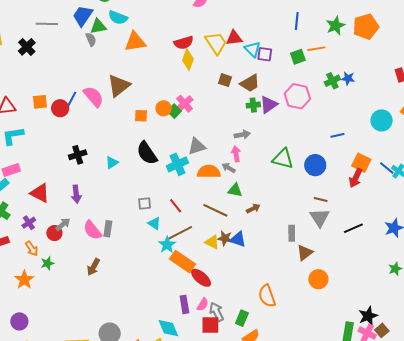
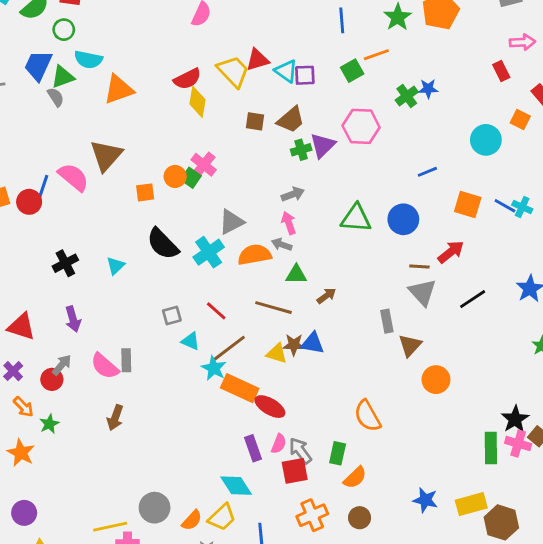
red arrow: (356, 178) -> (451, 252), moved, turned -144

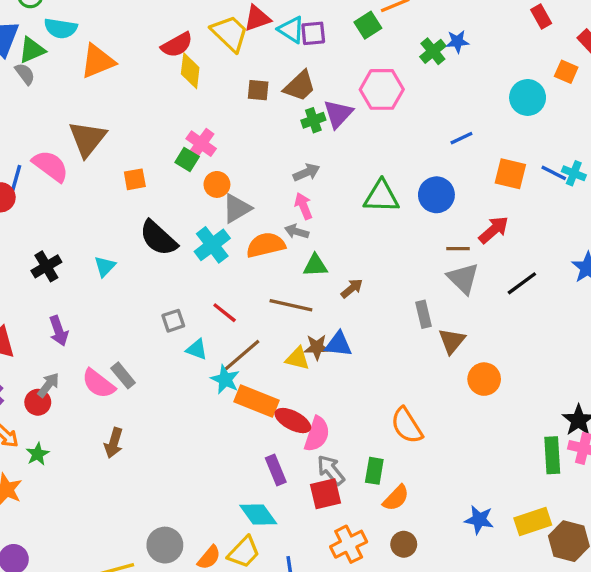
orange circle: (175, 176) -> (217, 184), moved
gray rectangle: (126, 360) -> (123, 375), turned -35
pink semicircle: (279, 444) -> (317, 434), moved, size x1.5

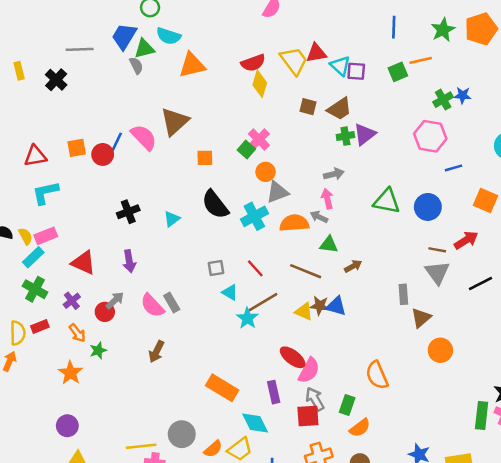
pink hexagon: (382, 89) -> (430, 136), moved
orange rectangle: (257, 401) -> (222, 388), moved

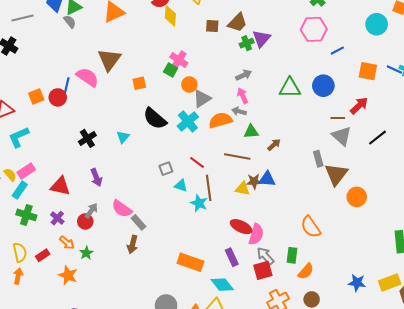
brown line: (263, 302) -> (209, 188), turned -55
gray rectangle: (172, 303) -> (138, 222), moved
brown triangle: (421, 318) -> (336, 174), size x1.4
red rectangle: (40, 326) -> (43, 255), moved

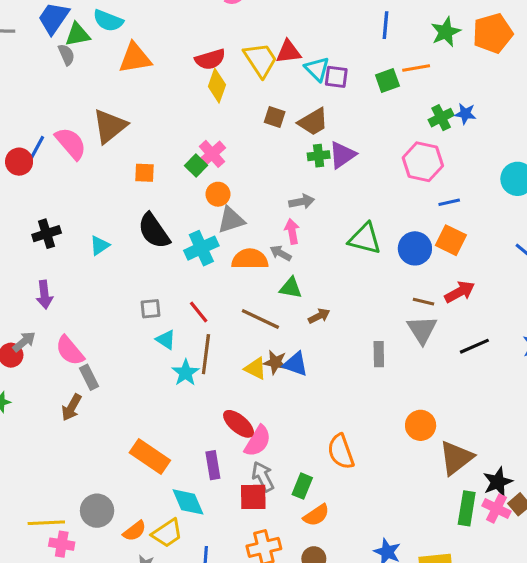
orange square: (368, 71) -> (451, 240), moved
brown triangle: (336, 174) -> (456, 458), moved

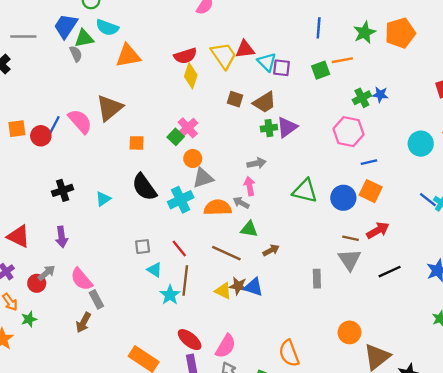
red ellipse: (239, 424) -> (190, 340), moved

